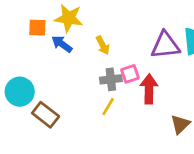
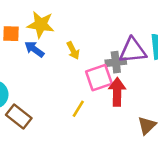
pink square: (130, 74) -> (99, 78), size x1.5
gray cross: (111, 79) -> (116, 62), moved

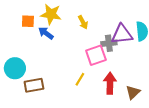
yellow arrow: (73, 50) -> (83, 22), moved
red arrow: (117, 92) -> (110, 83), moved
brown rectangle: (19, 116) -> (34, 85), turned -48

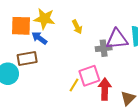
orange square: (28, 21) -> (21, 26), size x1.5
pink square: (96, 55) -> (89, 76), moved
brown rectangle: (34, 85) -> (27, 58), moved

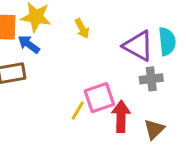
purple triangle: (117, 39) -> (138, 46), turned 35
gray cross: (104, 48) -> (151, 79), moved

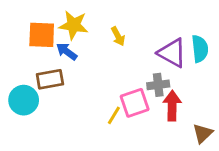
gray cross: (151, 79) -> (158, 85), moved
red arrow: (121, 116) -> (172, 106), moved
brown triangle: (154, 129) -> (203, 133), moved

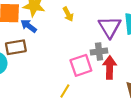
purple triangle: (172, 53) -> (110, 27), turned 30
yellow line: (114, 115) -> (65, 91), moved

